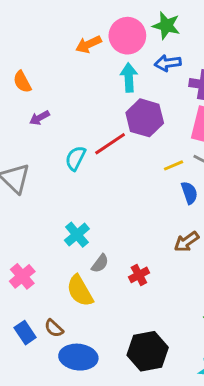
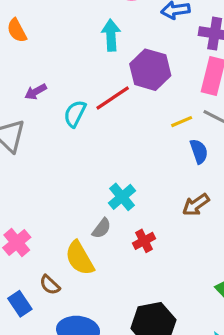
cyan arrow: (129, 77) -> (111, 35), moved
purple arrow: (39, 118) -> (36, 92), moved
cyan cross: (77, 235) -> (122, 197), moved
brown semicircle: (54, 328) -> (50, 285), moved

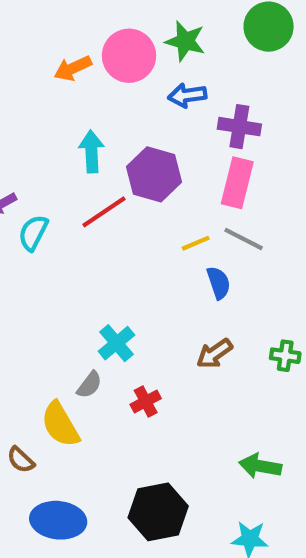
cyan arrow: (111, 35) -> (91, 152), moved
cyan semicircle: (75, 114) -> (33, 233), moved

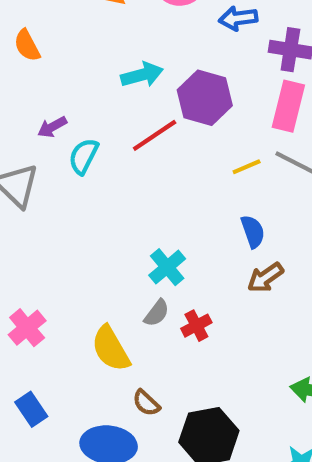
cyan arrow: (91, 152) -> (142, 75), turned 78
blue semicircle: (219, 283) -> (253, 232), moved
gray semicircle: (89, 385) -> (157, 313), moved
brown semicircle: (21, 460) -> (146, 403), moved

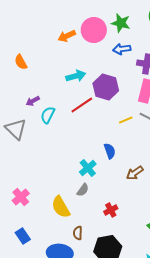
blue semicircle: (253, 232) -> (110, 151), moved
red cross: (196, 326) -> (111, 210), moved
brown semicircle: (146, 403) -> (78, 233), turned 48

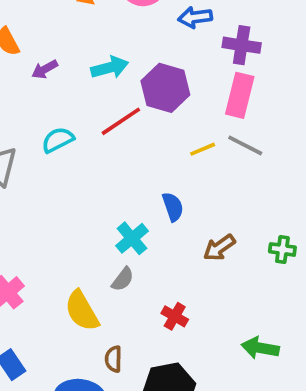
purple arrow: (33, 101) -> (45, 69), moved
cyan semicircle: (48, 115) -> (58, 140), turned 36
red cross: (111, 210) -> (175, 316), turned -32

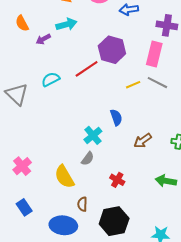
purple cross: (242, 45) -> (167, 25), moved
cyan arrow: (110, 67) -> (66, 24), moved
green arrow: (260, 348) -> (166, 181), moved

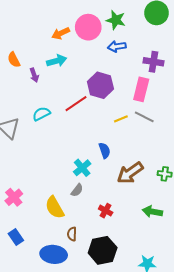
purple arrow: (43, 39) -> (34, 75), turned -80
brown arrow: (143, 141) -> (130, 173), size x1.5

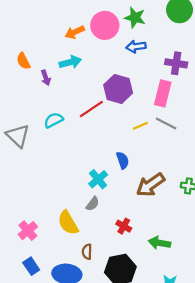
pink cross: (14, 197) -> (28, 231), moved
green arrow: (152, 212) -> (159, 243), moved
blue rectangle: (16, 237) -> (31, 266), moved

